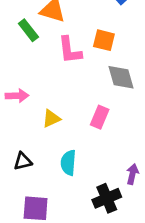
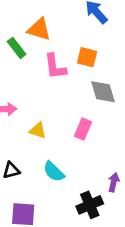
yellow triangle: (51, 119) -> (38, 130), turned 42
cyan semicircle: (68, 163) -> (54, 172), turned -50

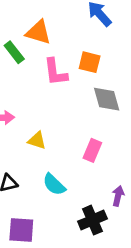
pink rectangle: (83, 129) -> (92, 150), moved

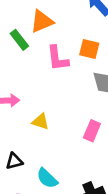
orange triangle: (38, 32) -> (42, 21), turned -40
cyan semicircle: (54, 184) -> (47, 178), moved

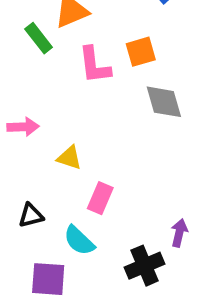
orange square: (89, 49) -> (141, 52), turned -30
pink rectangle: (92, 131) -> (100, 198), moved

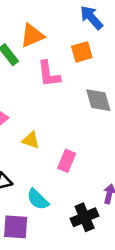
orange square: (141, 52) -> (82, 52), moved
pink rectangle: (100, 198) -> (67, 161), moved

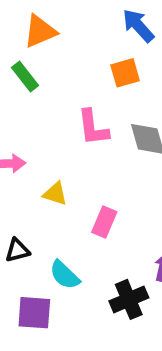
orange triangle: (32, 35) -> (40, 31), moved
pink L-shape: (49, 74) -> (93, 128), moved

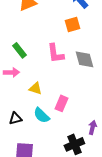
green rectangle: (25, 77) -> (19, 50), moved
cyan semicircle: (65, 275) -> (41, 115), moved

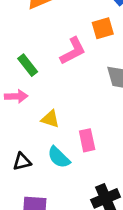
pink L-shape: (55, 53) -> (73, 51), moved, turned -110
pink rectangle: (61, 103) -> (87, 140), turned -35

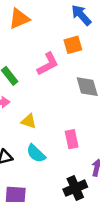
pink rectangle: (87, 140) -> (72, 139), moved

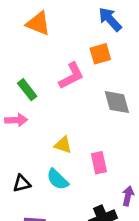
orange triangle: (19, 19) -> (38, 23), turned 45
yellow triangle: (29, 121) -> (63, 145), moved

